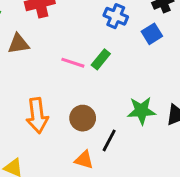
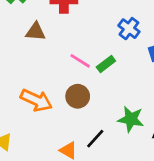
orange arrow: (37, 116) -> (36, 100), turned -72
brown circle: (83, 118) -> (78, 96), moved

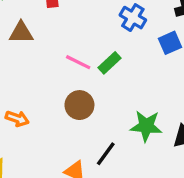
orange arrow: (36, 100) -> (17, 119), moved, size x0.6

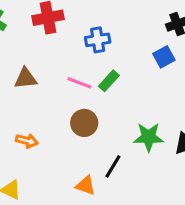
blue cross: (133, 18) -> (98, 40), moved, turned -35
brown triangle: (21, 33) -> (26, 78), moved

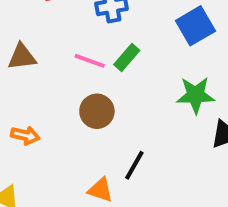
blue square: (164, 57) -> (195, 26), size x1.4
green star: (149, 137) -> (196, 95), moved

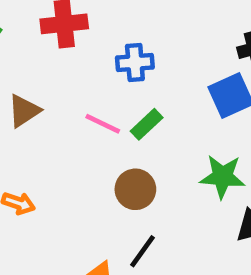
brown triangle: (22, 57) -> (24, 111), turned -32
brown circle: (97, 111) -> (135, 189), moved

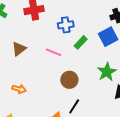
green rectangle: (147, 124) -> (81, 42), moved
green star: (223, 177) -> (107, 72), turned -30

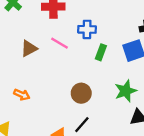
green rectangle: (81, 42) -> (101, 52), turned -32
pink line: (53, 52) -> (59, 43), moved

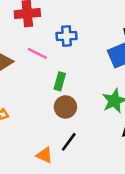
green rectangle: (101, 52) -> (60, 81), moved

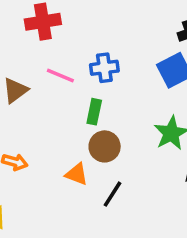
blue cross: (67, 36) -> (104, 68), moved
orange triangle: (44, 155) -> (77, 174), moved

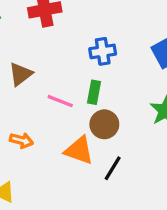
pink line: (60, 75) -> (60, 101), moved
orange triangle: (77, 174) -> (79, 150), size x1.4

